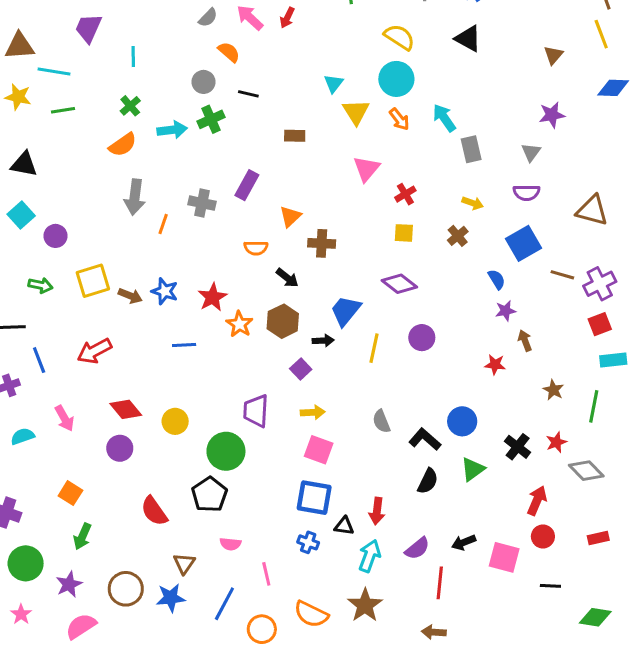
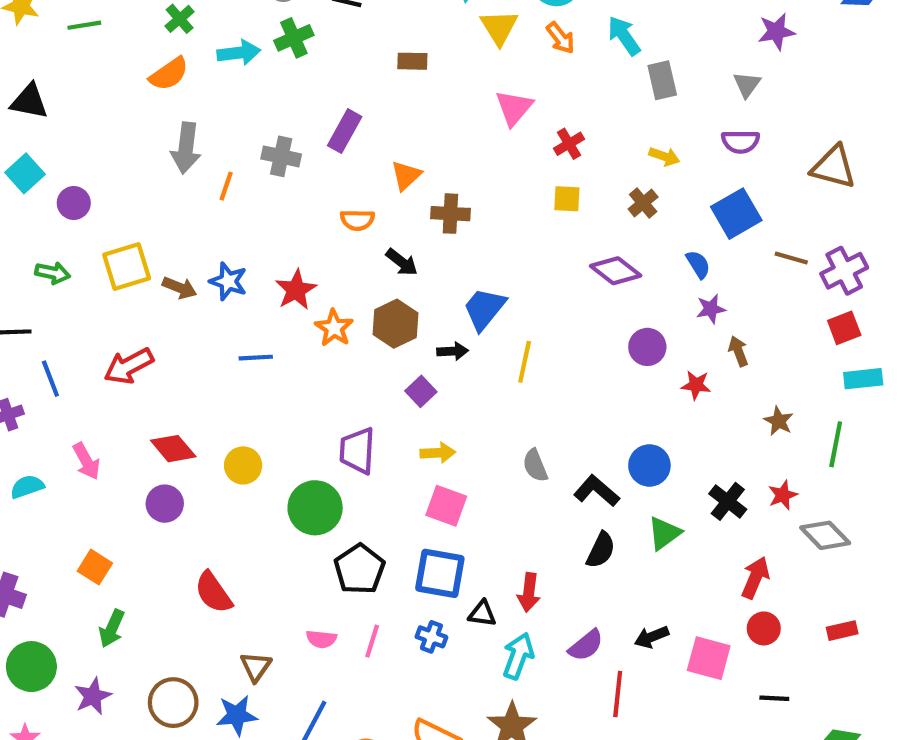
purple diamond: (399, 284) -> (616, 271), moved
purple circle: (422, 338) -> (647, 347), moved
black pentagon: (209, 495) -> (359, 569), moved
pink line: (266, 574) -> (372, 641), moved, turned 30

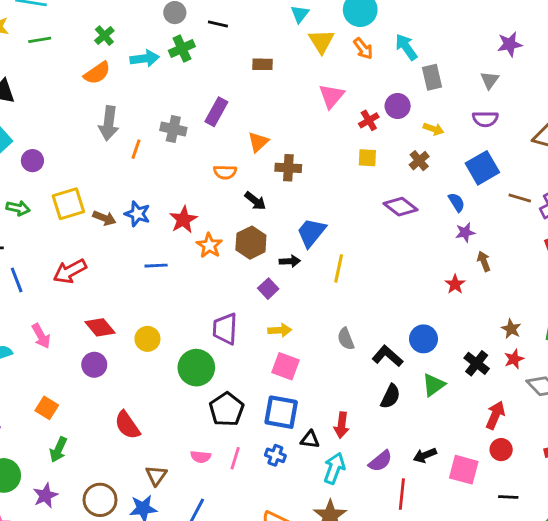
purple circle: (647, 347) -> (398, 106), moved
red star: (696, 385) -> (455, 284), turned 30
brown star: (779, 421) -> (511, 329), moved

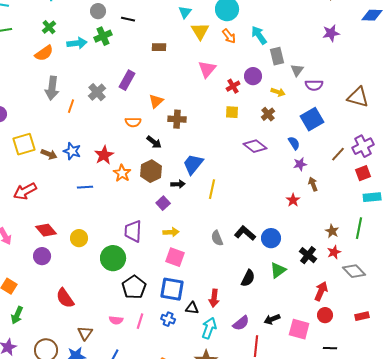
gray triangle: (490, 80) -> (297, 70), moved
gray cross: (173, 129) -> (97, 92), turned 36
brown line: (520, 198) -> (338, 154), moved, turned -63
black L-shape: (388, 356) -> (245, 233), moved

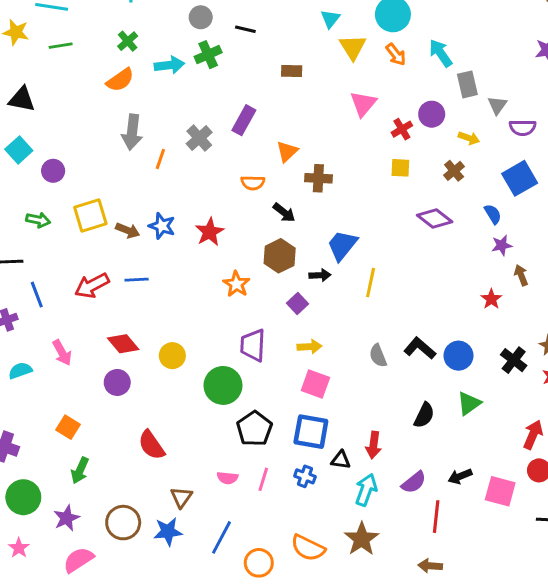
orange star: (122, 173) -> (236, 284), moved
blue line: (85, 187) -> (137, 280), moved
black cross: (308, 255) -> (514, 360), moved

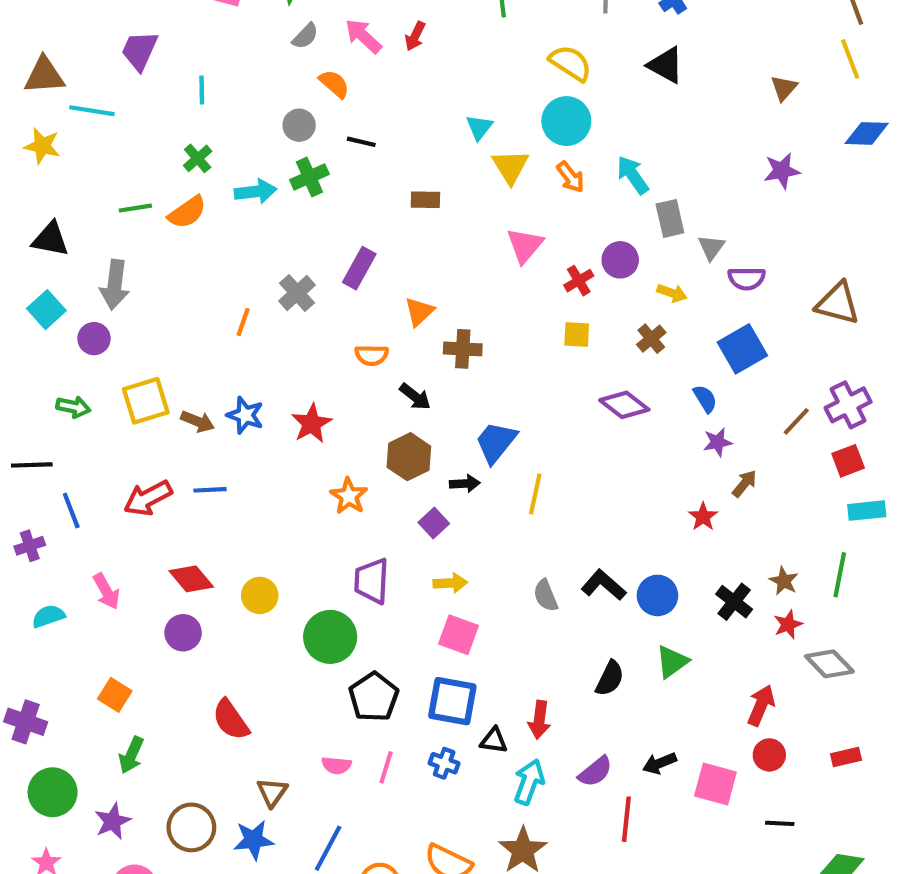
green line: (61, 46) -> (135, 208), moved
gray arrow: (132, 132) -> (115, 285), moved
brown arrow: (521, 275) -> (744, 484), turned 60

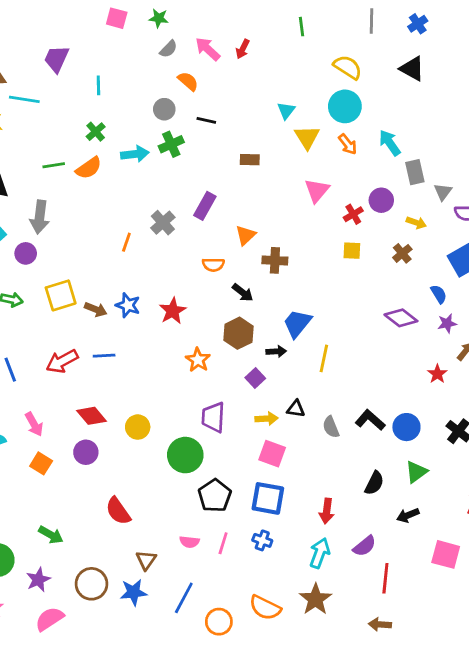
purple diamond: (624, 405) -> (401, 318), moved
orange square: (115, 695) -> (41, 463), moved
black triangle: (494, 740) -> (296, 409), moved
green arrow: (131, 755) -> (51, 535), turned -85
black arrow: (660, 763) -> (408, 515), moved

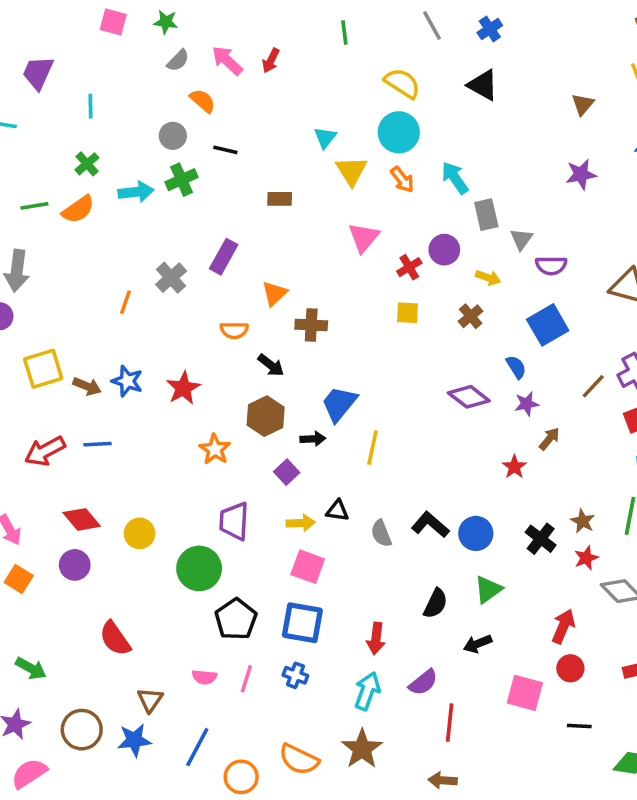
gray line: (371, 21) -> (432, 25), turned -30

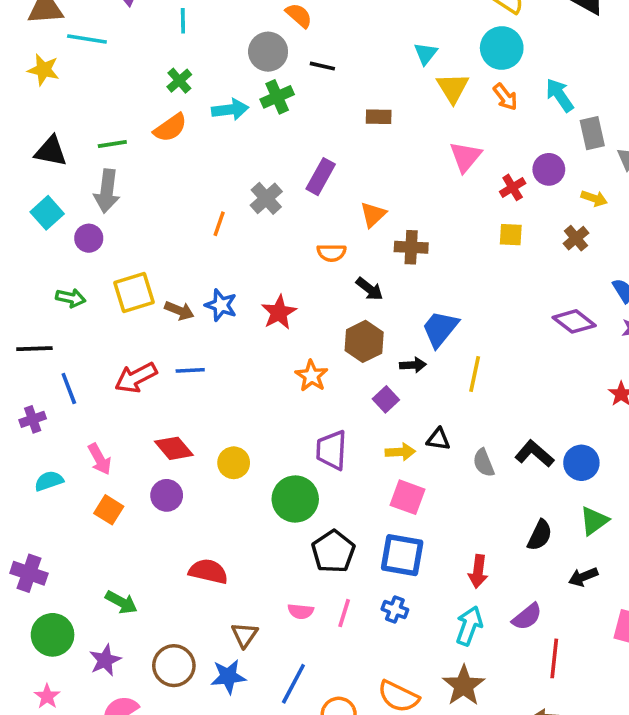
gray circle: (173, 136) -> (268, 52), size x1.4
green line: (34, 206) -> (112, 144), moved
red semicircle: (115, 639) -> (208, 571), turned 138

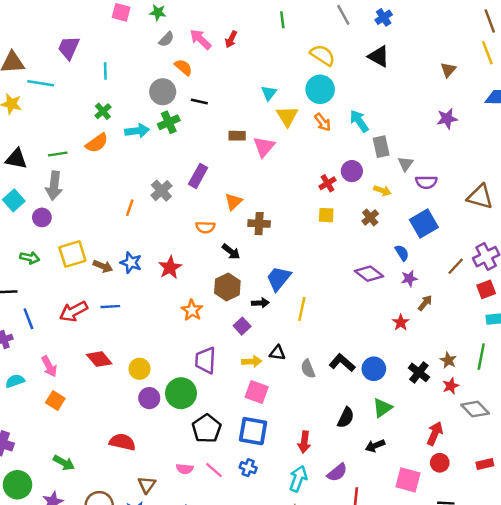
pink triangle: (465, 157) -> (264, 147), moved
purple circle: (167, 495) -> (149, 398), moved
pink line: (344, 613) -> (214, 470), turned -66

